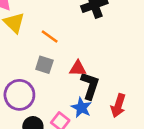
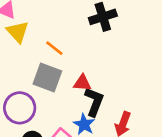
gray square: (44, 65) -> (47, 78), size x1.5

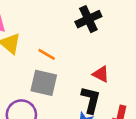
red triangle: (82, 83) -> (101, 74), moved, turned 30

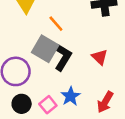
black L-shape: (91, 100) -> (63, 57), moved

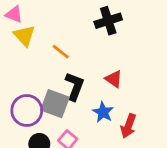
gray square: (45, 49) -> (55, 104), moved
blue star: (71, 96) -> (103, 112), moved

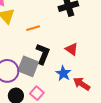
orange line: (61, 52) -> (33, 28), turned -56
red arrow: (128, 126) -> (82, 84), turned 102

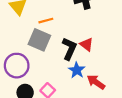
black L-shape: (43, 54) -> (69, 49), moved
gray square: (28, 66) -> (39, 40), moved

